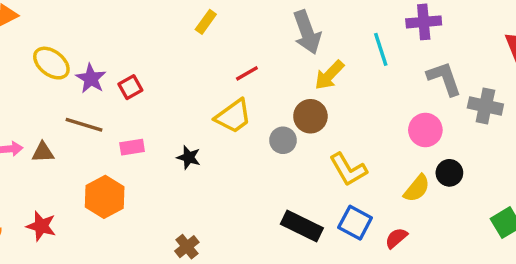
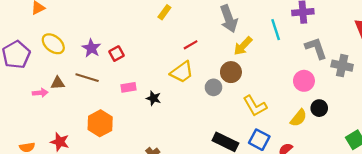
yellow ellipse: (51, 63) -> (53, 44), moved
pink rectangle: (132, 147) -> (128, 87), moved
brown triangle: (43, 152) -> (58, 83), moved

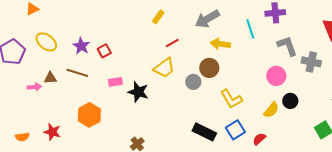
yellow rectangle: (164, 12) -> (158, 17), moved
gray arrow: (229, 19) -> (207, 19), turned 80
yellow arrow: (243, 46) -> (220, 44), turned 54
black star: (154, 98) -> (138, 92), size x1.5
blue square: (259, 140) -> (235, 130), turned 30

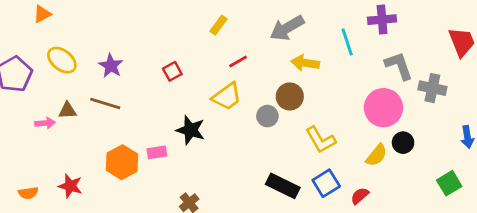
red square: (104, 51) -> (172, 71), moved
pink circle: (276, 76) -> (383, 108), size x1.4
pink rectangle: (115, 82) -> (157, 152), moved

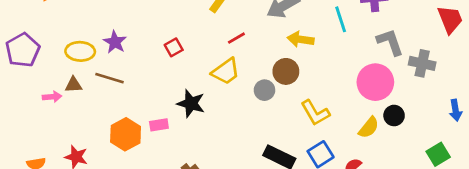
yellow ellipse: (62, 60) -> (80, 51), moved, turned -36

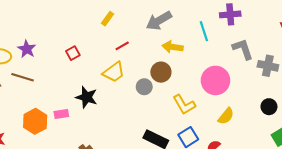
pink circle: (375, 82) -> (215, 80), moved
black circle: (394, 116) -> (269, 107), moved

